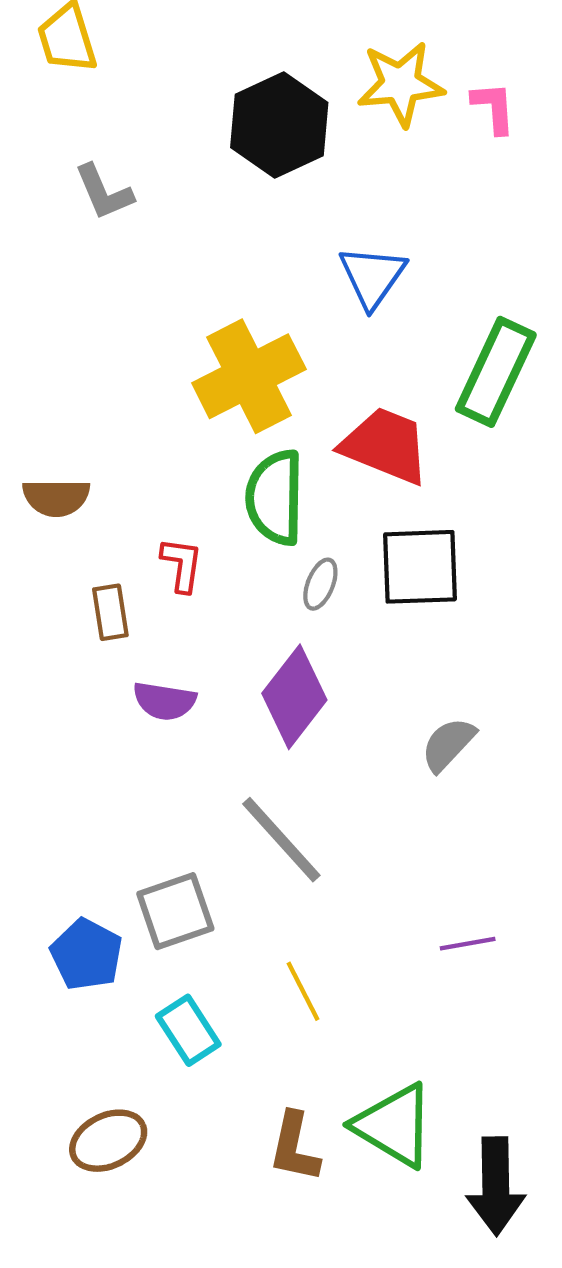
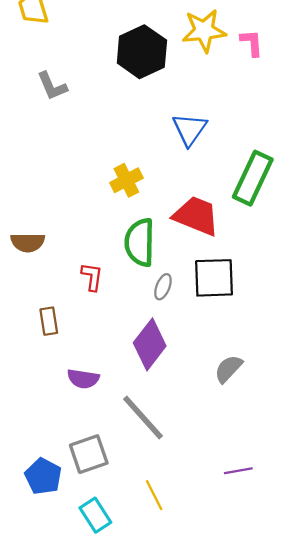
yellow cross: (249, 376) -> (126, 180), size x0.6
brown rectangle: (110, 612) -> (49, 321), moved
purple semicircle: (164, 701) -> (83, 379), moved

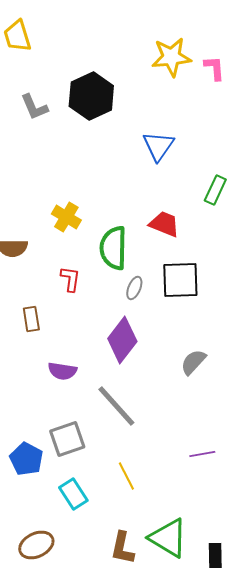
black hexagon: (142, 52) -> (91, 96), moved
green rectangle: (253, 178) -> (215, 190), size x0.6
yellow cross: (126, 180) -> (66, 217), moved, turned -32
red trapezoid: (196, 216) -> (164, 224), size x0.7

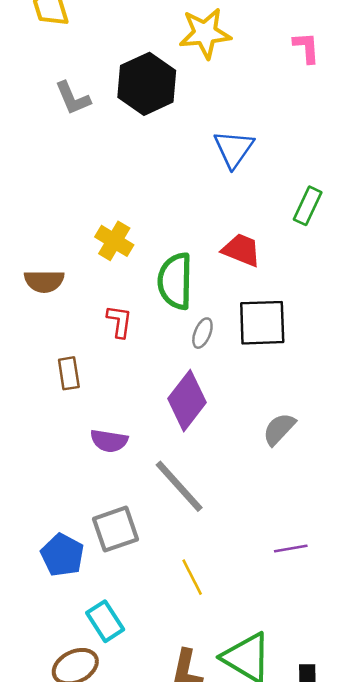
yellow star: (171, 57) -> (205, 33), moved
cyan rectangle: (73, 494) -> (105, 621), moved

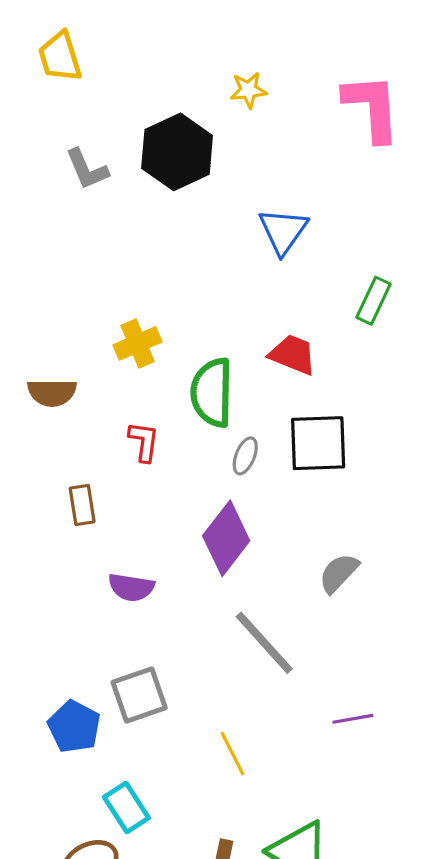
yellow star: (205, 33) -> (248, 90), size x0.6
pink L-shape: (306, 47) -> (372, 107), size x1.8
yellow cross: (114, 241) -> (138, 343), turned 36
gray line: (179, 486) -> (264, 643), moved

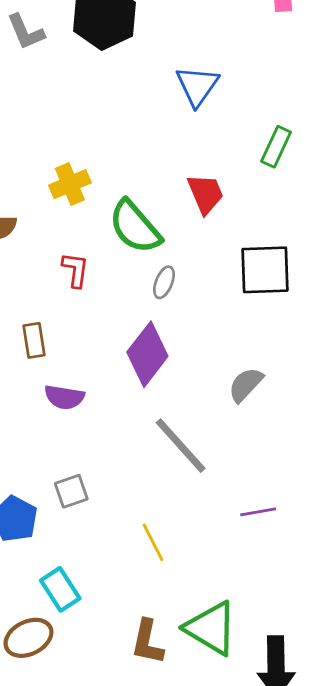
red trapezoid: (293, 355) -> (206, 194), turned 45
green semicircle: (212, 393) -> (135, 227), turned -42
black square: (318, 443) -> (265, 270), moved
brown rectangle: (82, 505) -> (34, 340), moved
gray square: (139, 695) -> (71, 491), size x0.7

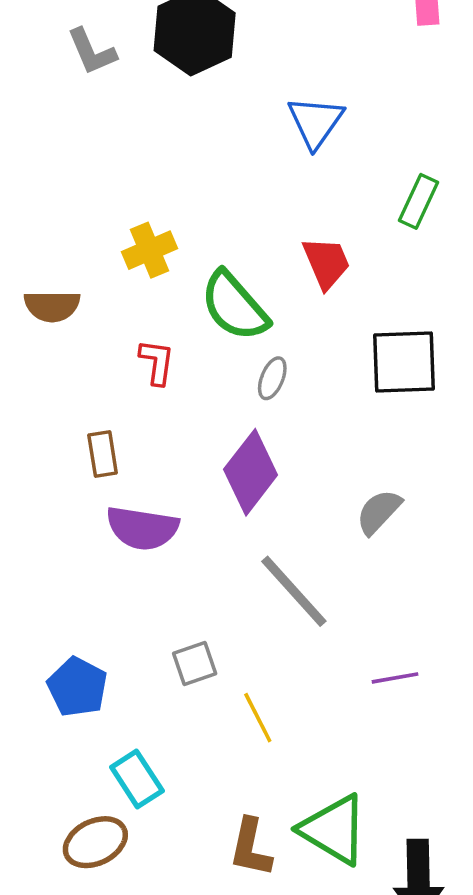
purple semicircle: (64, 397) -> (142, 528), size x1.4
gray square: (71, 491) -> (195, 663), moved

